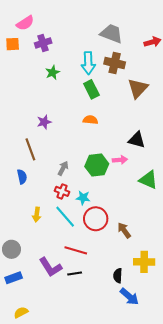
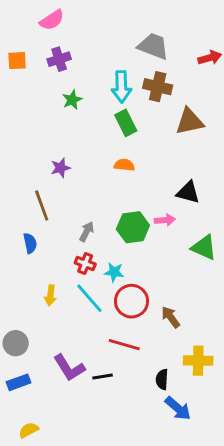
pink semicircle: (25, 23) -> (52, 20), moved
brown triangle: (138, 88) -> (189, 121), turned 35
red line: (76, 250) -> (124, 345), moved

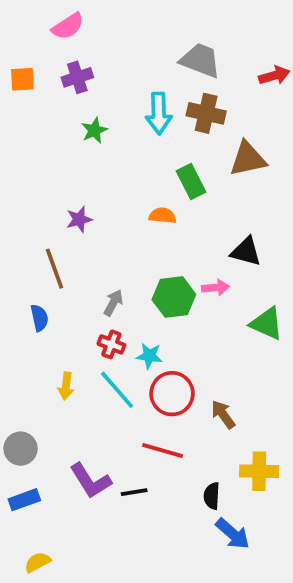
green rectangle: (126, 123) -> (191, 182), moved

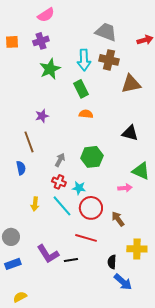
pink semicircle: (68, 26) -> (46, 15), moved
green star: (94, 130) -> (50, 69), size x1.5
green rectangle: (191, 182) -> (81, 89), moved
pink arrow: (216, 288) -> (125, 188), moved

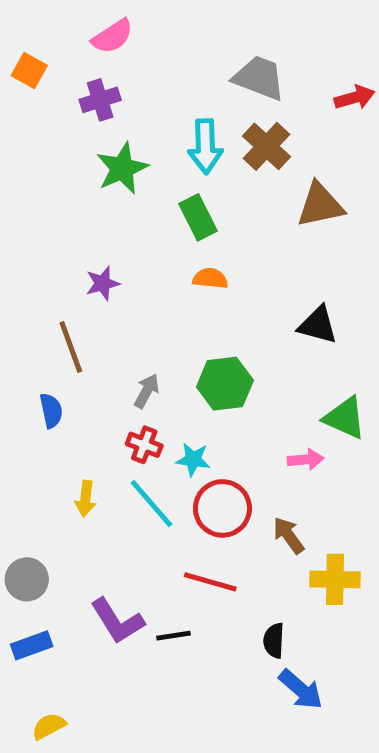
orange square: (12, 42) -> (29, 71), moved, turned 32
brown cross: (109, 60) -> (266, 146), turned 30
yellow cross: (137, 249) -> (335, 579), moved

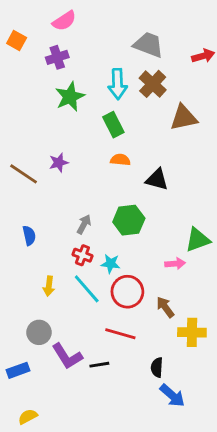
black triangle: (318, 325) -> (157, 179), moved
brown line: (71, 347) -> (24, 174), moved, turned -36
green triangle: (345, 418) -> (198, 240), turned -44
gray circle: (27, 579) -> (39, 332), moved

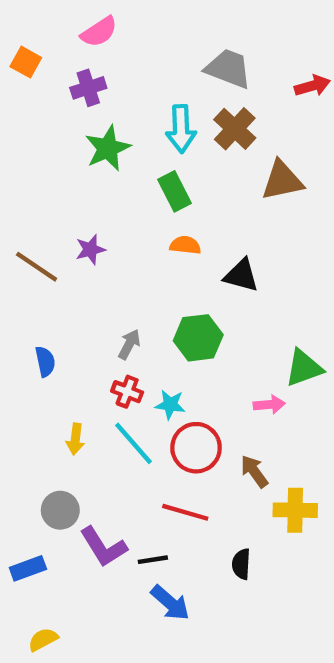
blue arrow: (172, 396) -> (170, 603), moved

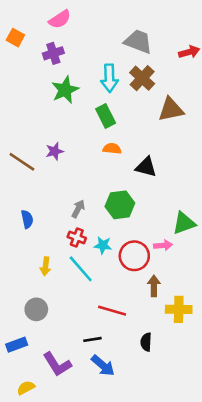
red circle: (196, 448) -> (134, 256), moved
brown arrow: (254, 471) -> (154, 286), turned 36
purple L-shape: (103, 547) -> (57, 364), moved

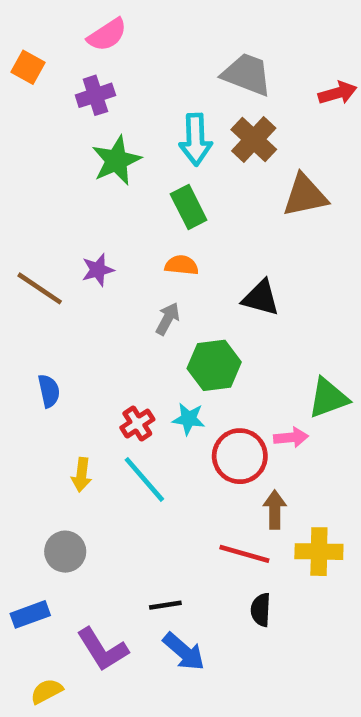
orange semicircle: (112, 149) -> (182, 265), moved
gray arrow: (78, 209) -> (168, 319), moved
red cross: (77, 237) -> (137, 424), turned 36
cyan star: (103, 245) -> (189, 419), moved
red line: (112, 311) -> (244, 554), moved

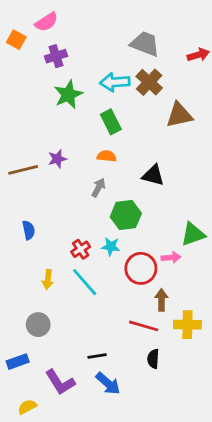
pink semicircle: (107, 35) -> (46, 22), moved
cyan arrow: (196, 140) -> (115, 82), turned 88
brown line: (40, 288) -> (23, 170), turned -48

